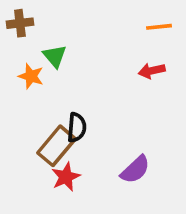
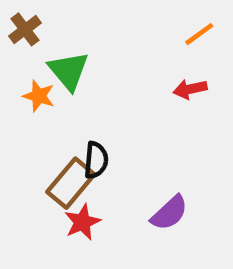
brown cross: (20, 23) -> (25, 29), turned -30
orange line: (159, 27) -> (199, 34), turned -30
green triangle: (55, 56) -> (69, 71), size x1.4

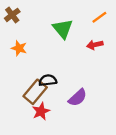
green triangle: (69, 71) -> (63, 29), moved
black semicircle: (96, 160) -> (48, 80), turned -102
purple semicircle: (169, 213) -> (78, 98), moved

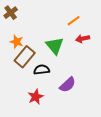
orange line: (99, 17) -> (74, 21), moved
green triangle: (63, 29) -> (55, 46), moved
brown rectangle: (35, 92) -> (25, 57), moved

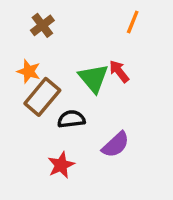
brown cross: (11, 13) -> (42, 25), moved
orange line: (74, 21) -> (133, 22), moved, turned -32
red arrow: (83, 39) -> (119, 71), moved, turned 64

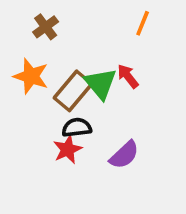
orange star: (29, 71) -> (31, 76), size x1.4
brown rectangle: (42, 97) -> (73, 91), moved
red star: (61, 165) -> (68, 149), moved

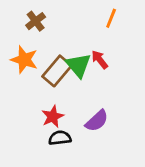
black semicircle: (77, 127) -> (60, 138), moved

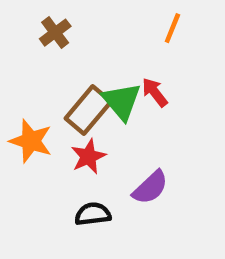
orange star: (24, 60) -> (31, 141), moved
red star: (53, 117) -> (88, 156), moved

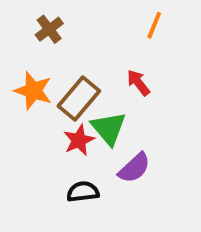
green triangle: (122, 101) -> (109, 128), moved
orange star: (31, 141) -> (33, 91), moved

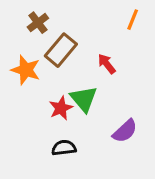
orange line: (154, 25) -> (133, 20), moved
brown rectangle: (79, 99) -> (61, 50), moved
purple semicircle: (134, 168) -> (125, 131), moved

